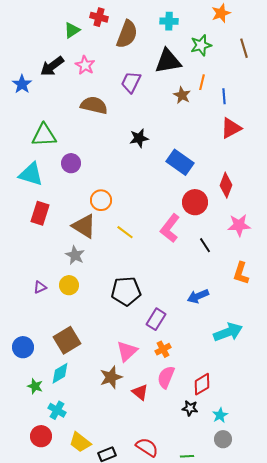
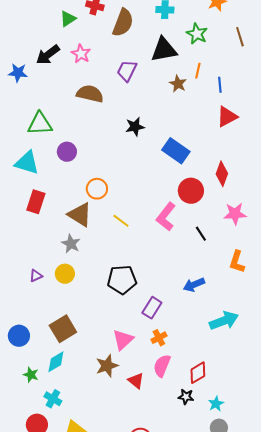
green star: (201, 45) -> (197, 34), turned -30
blue star: (22, 84) -> (18, 73), turned -30

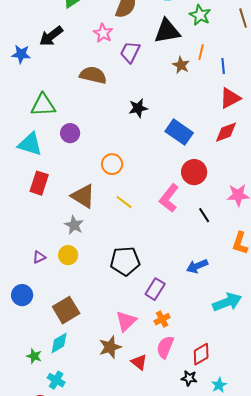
pink star: (81, 54) -> (103, 33), moved
red diamond: (222, 174) -> (226, 132), moved, turned 50
orange circle: (97, 189) -> (112, 164), moved
blue circle: (19, 336) -> (22, 295), moved

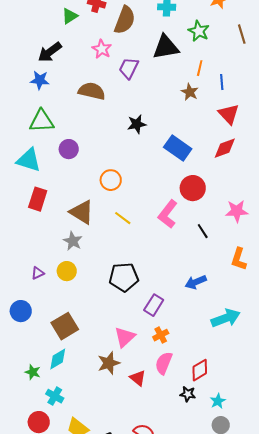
blue star: (21, 54) -> (40, 80), moved
brown star: (181, 65) -> (190, 92), moved
red triangle: (230, 98) -> (229, 114), turned -45

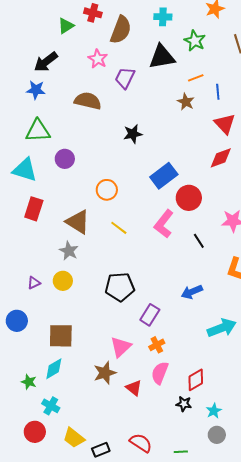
orange line: (200, 68) -> (196, 78), turned 56
blue rectangle: (178, 148) -> (164, 176), moved, turned -72
brown square: (65, 326) -> (61, 336), turned 32

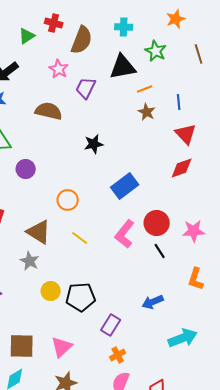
orange line: (196, 78) -> (145, 89), moved
red circle: (189, 198) -> (157, 223), moved
yellow circle: (63, 281) -> (51, 291), moved
pink triangle: (121, 347) -> (62, 347), moved

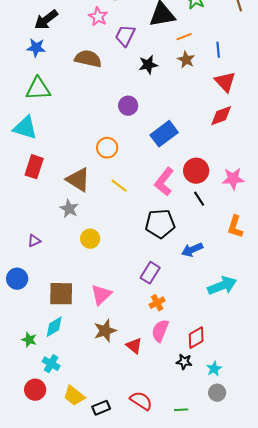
black star: (94, 144) -> (148, 65), moved
purple circle: (26, 169) -> (128, 106), moved
black pentagon: (81, 297) -> (160, 224), moved

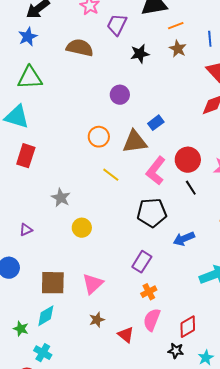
blue star: (36, 48) -> (28, 37), turned -30
blue rectangle: (164, 134) -> (156, 123), size x0.6
brown triangle: (78, 180) -> (135, 142), moved, turned -40
brown star: (105, 331) -> (97, 320), size x0.7

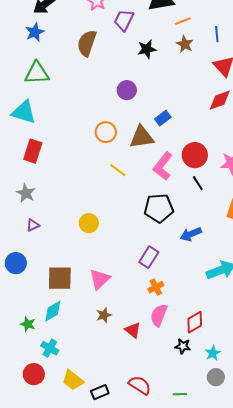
brown semicircle: (80, 48) -> (87, 43), turned -84
gray star: (61, 198) -> (26, 193), moved

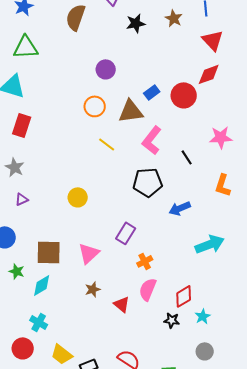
purple circle: (127, 90) -> (106, 69), moved
red circle: (195, 155) -> (184, 95), moved
purple rectangle: (149, 257) -> (126, 233), moved
green star: (28, 324) -> (17, 271), moved
cyan star: (213, 353) -> (203, 316), moved

